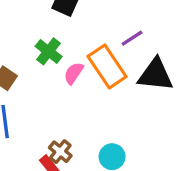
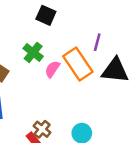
purple line: (132, 38) -> (97, 42), turned -42

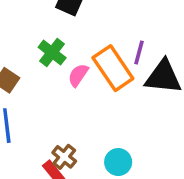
purple line: (97, 42) -> (139, 52), moved

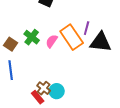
green cross: (52, 52) -> (32, 37), moved
cyan circle: (118, 162) -> (57, 91), moved

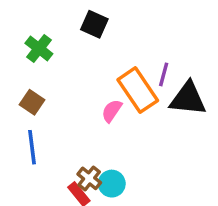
green cross: (32, 37) -> (39, 48), moved
pink semicircle: (52, 41) -> (112, 111), moved

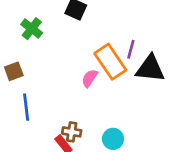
brown square: (32, 102) -> (14, 71), moved, turned 36
brown cross: (89, 178) -> (72, 132), turned -30
cyan circle: (112, 184) -> (113, 139), moved

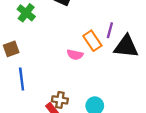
orange rectangle: (110, 62) -> (92, 41), size x0.7
pink semicircle: (90, 78) -> (75, 55), turned -112

